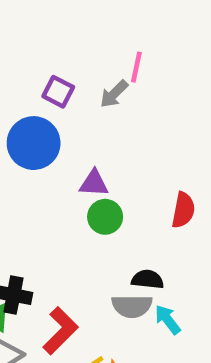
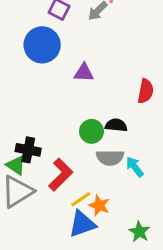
green circle: (105, 217) -> (91, 131), moved
black semicircle: (148, 279) -> (116, 125), moved

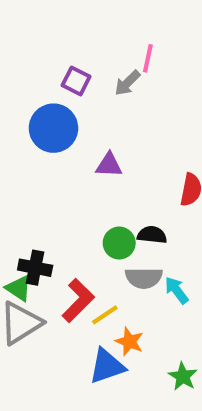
yellow line: (81, 199) -> (105, 315), moved

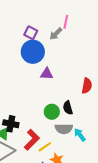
blue circle: (53, 128) -> (33, 52), moved
black semicircle: (152, 235) -> (68, 108), turned -112

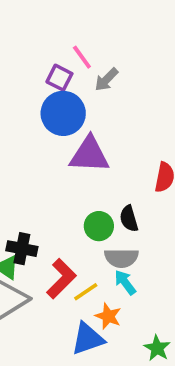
pink line: (66, 22) -> (82, 57), moved, turned -48
purple triangle: (47, 74) -> (89, 155), size x1.6
cyan arrow: (80, 135) -> (125, 282), moved

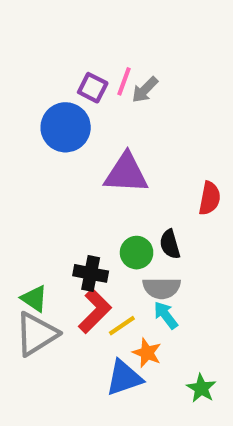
pink line: (82, 57) -> (124, 81), moved, turned 56
blue circle: (63, 113) -> (66, 127), moved
black cross: (22, 249) -> (91, 273), moved

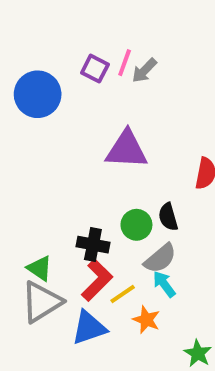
blue circle: (66, 127) -> (38, 94), moved
gray semicircle: (162, 288) -> (160, 258), turned -40
blue triangle: (124, 378) -> (89, 328), moved

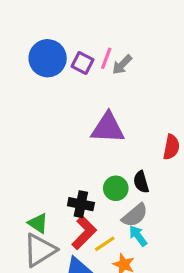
blue circle: (38, 94) -> (48, 58), moved

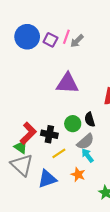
red L-shape: (84, 233) -> (28, 133), moved
yellow line: (105, 244) -> (59, 153), moved
gray triangle: (40, 250) -> (22, 165), turned -45

